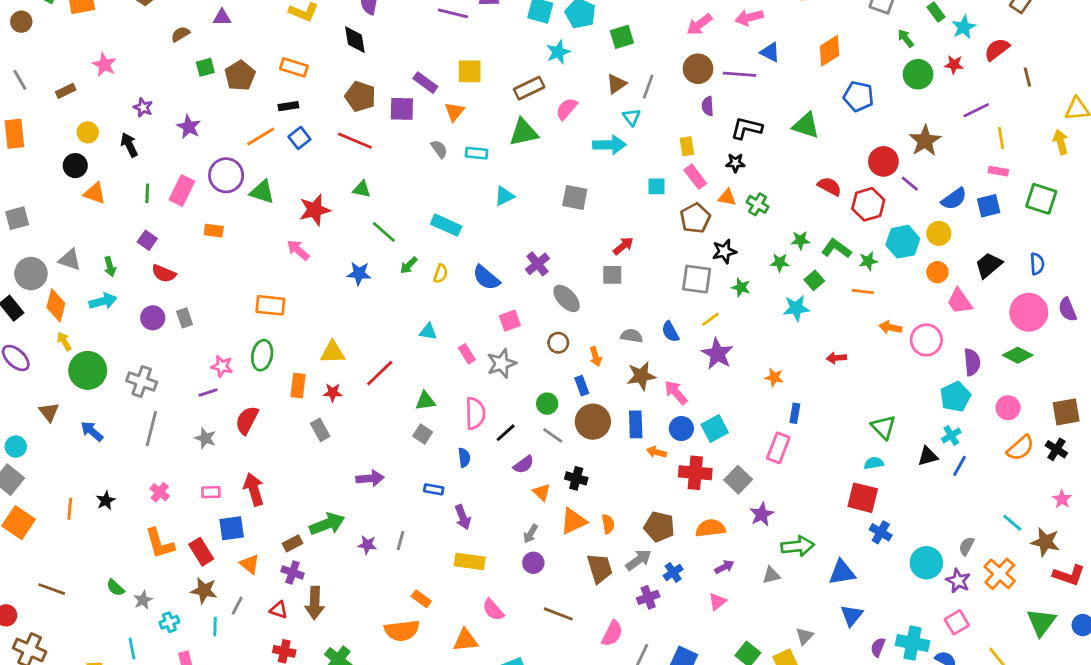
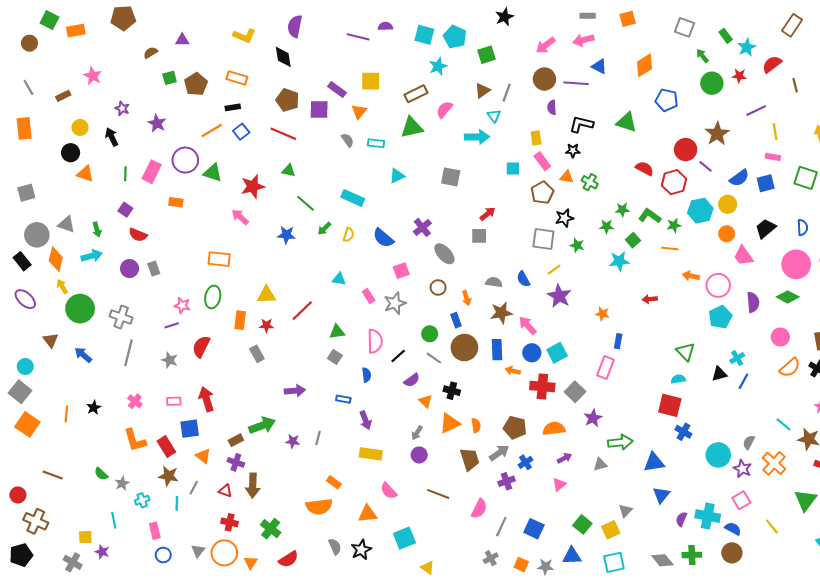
cyan pentagon: (955, 397) -> (720, 317), moved

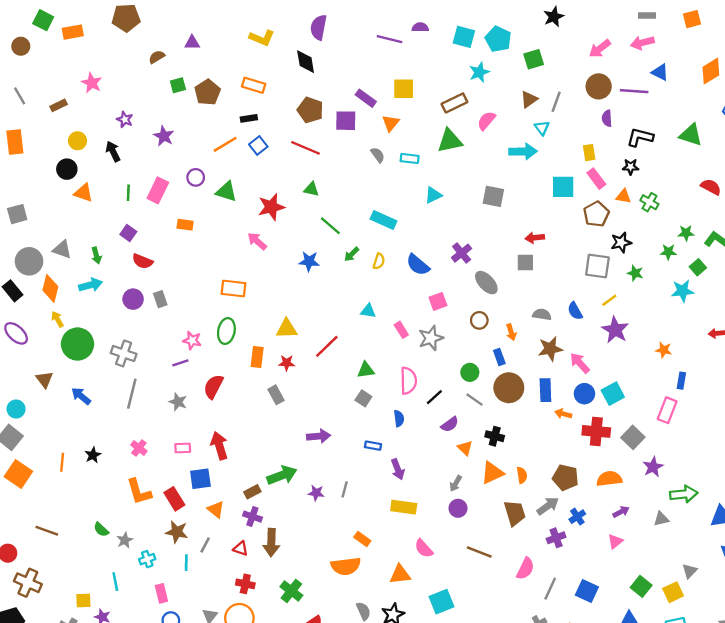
purple circle: (185, 160) -> (196, 177), size x0.6
cyan square: (513, 168) -> (563, 187), size x1.5
red arrow: (488, 214) -> (535, 238), turned -147

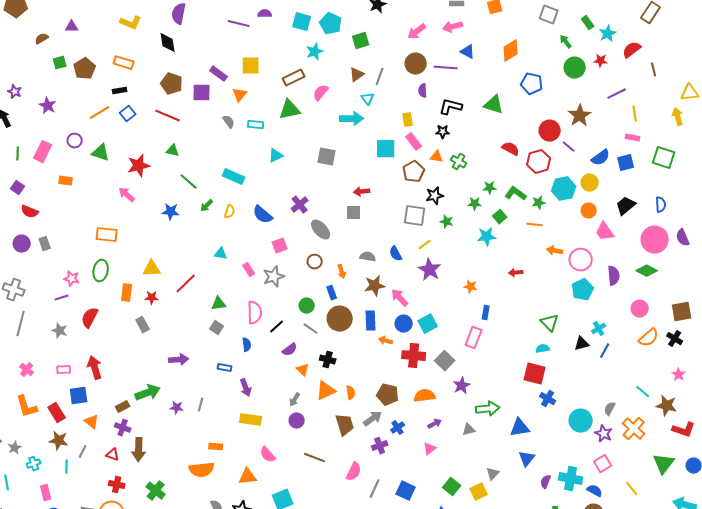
orange rectangle: (362, 539) -> (216, 447), turned -32

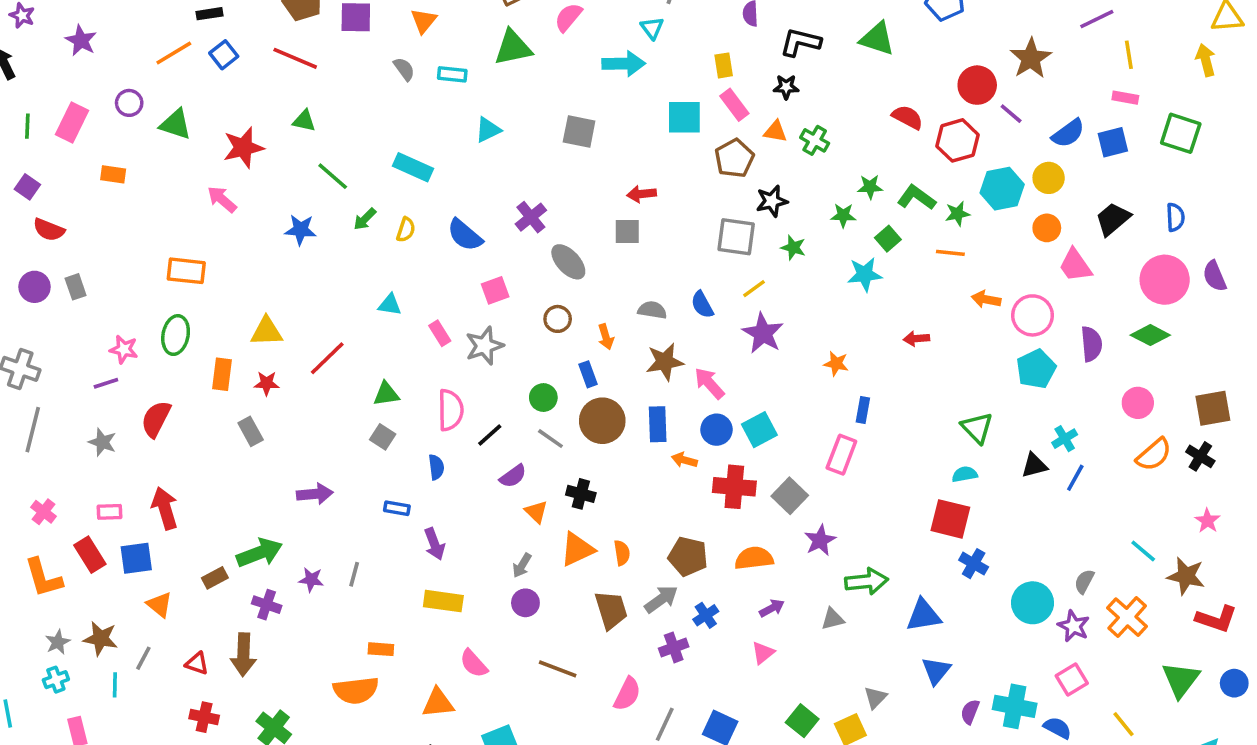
red rectangle: (57, 413) -> (90, 555), moved
purple cross: (123, 428) -> (267, 605), moved
gray star: (15, 448) -> (58, 642), moved

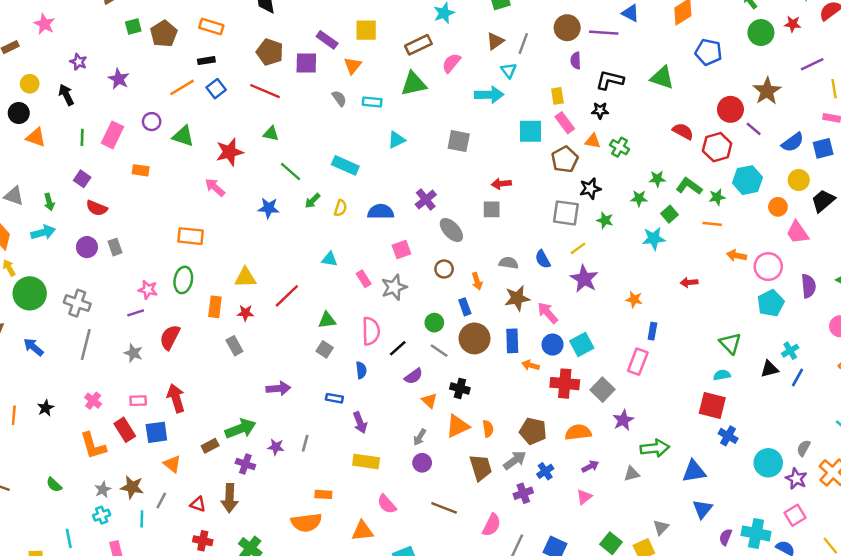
yellow circle: (1049, 178) -> (799, 180), moved
blue semicircle: (465, 235) -> (381, 212), turned 140

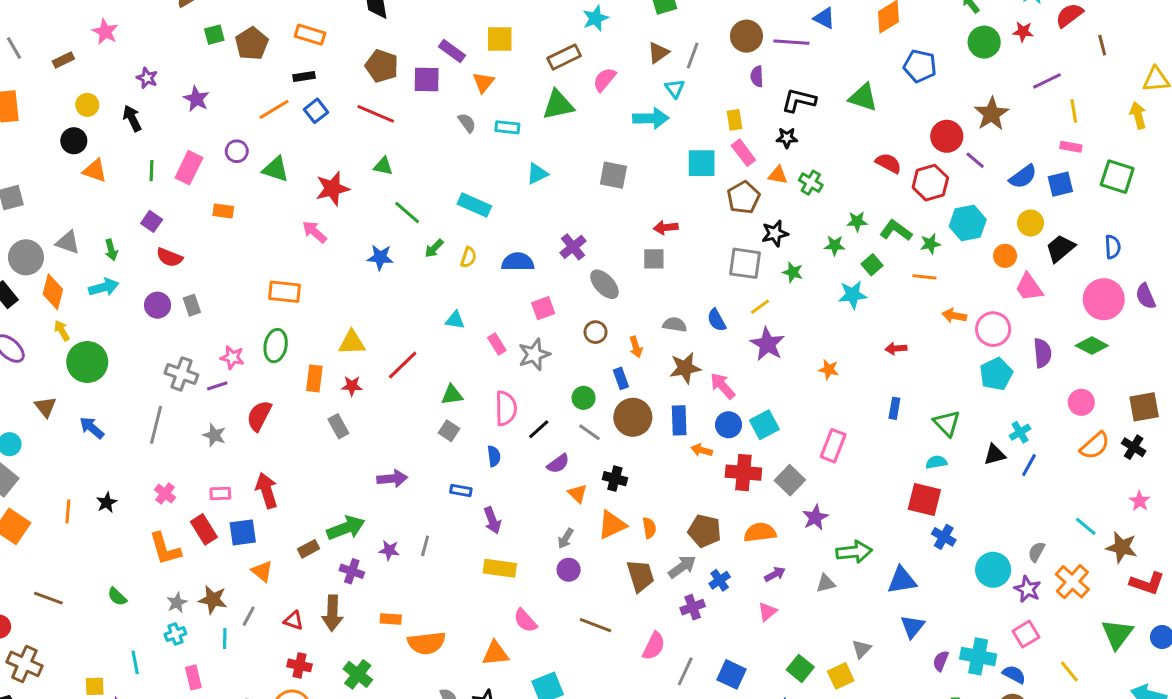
gray cross: (77, 303) -> (181, 374), moved
blue rectangle: (652, 331) -> (894, 408), moved
orange rectangle: (323, 494) -> (391, 619), moved

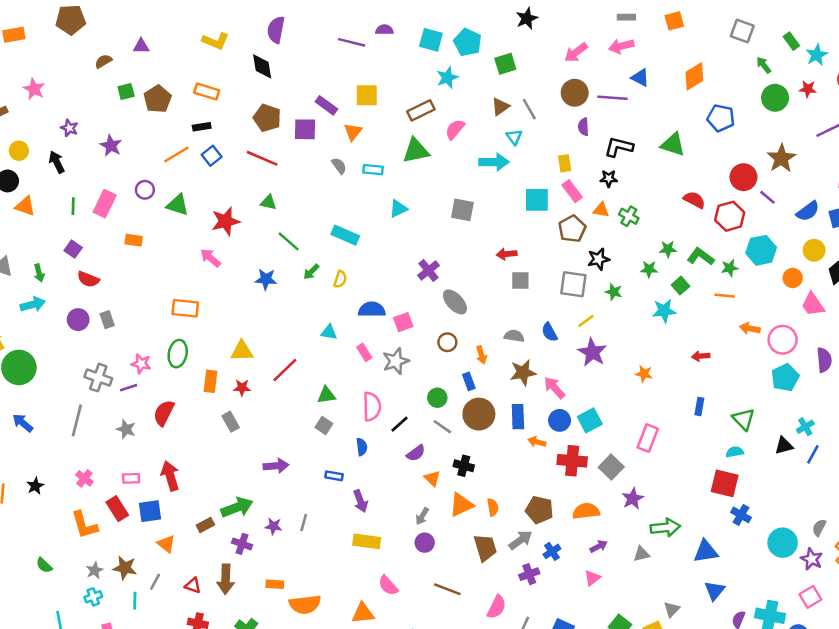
gray line: (693, 56) -> (529, 109), turned -50
gray square: (654, 259) -> (520, 281), moved
blue semicircle: (518, 262) -> (372, 309), moved

